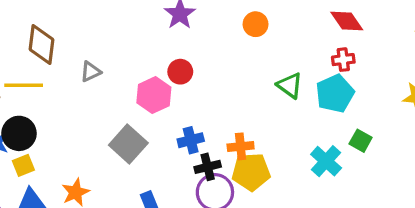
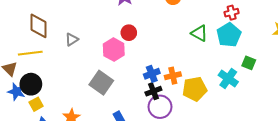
blue cross: (191, 140) -> (152, 74), moved
yellow pentagon: (251, 172) -> (195, 89), moved

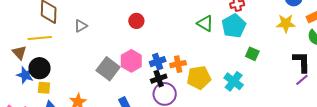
pink hexagon: (114, 50) -> (131, 61), moved
cyan cross: (228, 79) -> (234, 81), moved
yellow square: (36, 104) -> (44, 88), turned 32

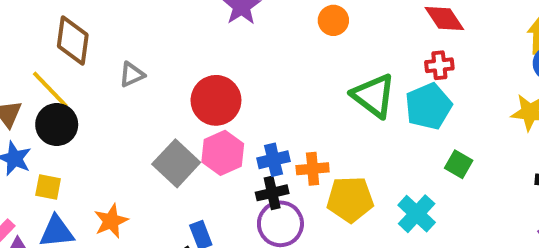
red circle: (136, 21) -> (216, 100), moved, size x1.6
green triangle: (205, 23) -> (374, 96), size x1.4
yellow line: (40, 38) -> (50, 90), turned 45
black circle: (40, 68) -> (57, 125), moved

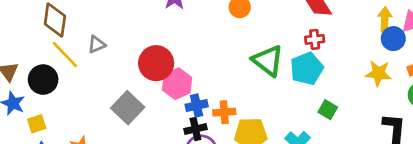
yellow line: (50, 90) -> (65, 54), moved
pink hexagon: (223, 153) -> (177, 84), moved
yellow square: (48, 187) -> (37, 124), turned -30

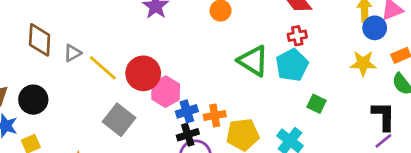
gray triangle: (97, 44) -> (72, 53), moved
yellow line: (65, 54) -> (103, 68), moved

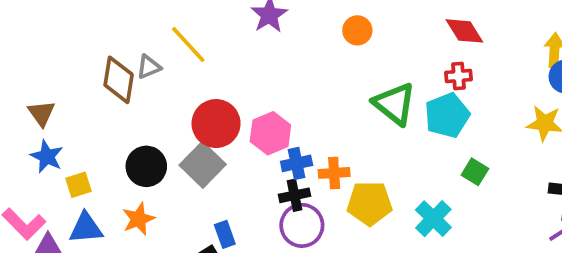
brown diamond: (40, 40) -> (119, 80), moved
yellow line: (103, 68) -> (188, 45), moved
red circle: (143, 73) -> (216, 124), moved
black circle: (33, 100) -> (146, 166), moved

